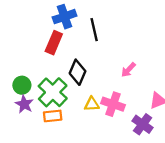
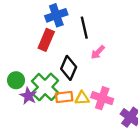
pink arrow: (128, 70) -> (98, 52), moved
purple star: (24, 104) -> (28, 96), moved
orange rectangle: (53, 116) -> (64, 97), moved

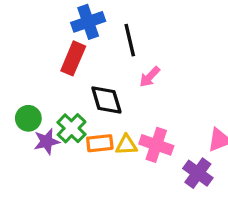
black diamond: (69, 68) -> (106, 100), turned -40
green cross: (45, 87) -> (72, 128), size x0.7
purple star: (28, 96) -> (47, 142), turned 30

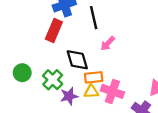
purple star: (47, 142) -> (69, 96), moved
orange rectangle: (100, 143) -> (94, 77), moved

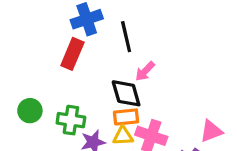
black diamond: (77, 60) -> (126, 93), moved
green cross: (53, 80) -> (71, 120), turned -36

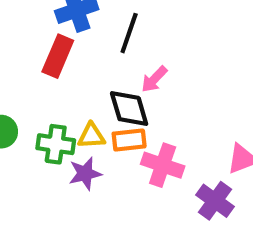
black line: (126, 37) -> (129, 33), turned 32
yellow triangle: (123, 136) -> (91, 136), moved

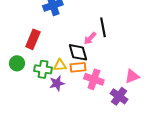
black line: (129, 33) -> (103, 27), moved, turned -30
red rectangle: (58, 56) -> (33, 39), moved

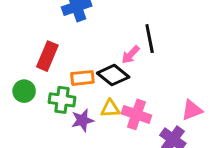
black diamond: (78, 52) -> (113, 75), turned -35
yellow triangle: (60, 65) -> (110, 109), moved
orange rectangle: (78, 67) -> (82, 78), moved

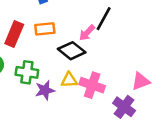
black line: (150, 39) -> (104, 19), turned 40
orange rectangle: (82, 78) -> (45, 29), moved

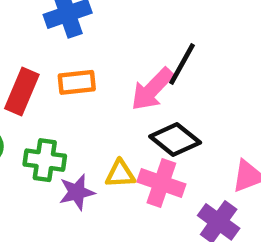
pink arrow: (87, 33) -> (152, 89), size x1.5
black diamond: (72, 51) -> (175, 140), moved

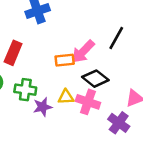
black line: (182, 64) -> (116, 38), moved
orange rectangle: (77, 82) -> (65, 60), moved

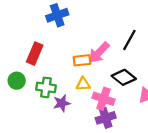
black diamond: (95, 79) -> (124, 77), moved
yellow triangle: (66, 97) -> (83, 84), moved
purple cross: (119, 123) -> (106, 118), moved, turned 36

